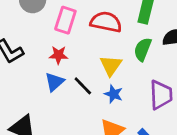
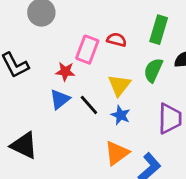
pink rectangle: (65, 20) -> (87, 50), moved
red semicircle: (106, 22) -> (117, 40), size x0.6

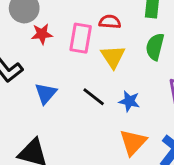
red star: (65, 71) -> (42, 34), moved
yellow triangle: (119, 85) -> (113, 57), moved
blue triangle: (60, 99) -> (46, 93), moved

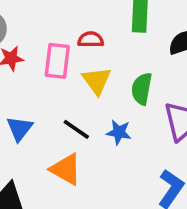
green semicircle: (155, 47) -> (142, 89), moved
orange triangle: (133, 142) -> (66, 169), moved, turned -40

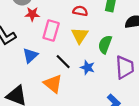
pink rectangle: (57, 61) -> (51, 30), moved

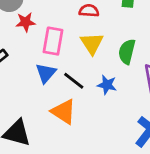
blue triangle: (30, 56) -> (46, 73), moved

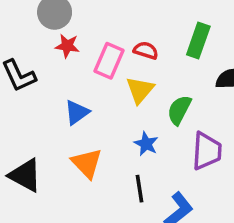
pink rectangle: (53, 41) -> (109, 61), moved
black line: (74, 81) -> (139, 189), moved, turned 30

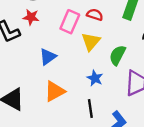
red star: (67, 46) -> (31, 17), moved
orange triangle: (87, 163) -> (55, 91), turned 45

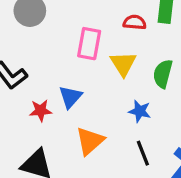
red semicircle: (95, 15) -> (135, 22), moved
red star: (31, 17) -> (41, 111), moved

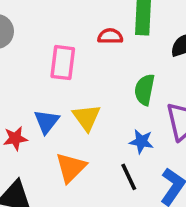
yellow triangle: (123, 64) -> (87, 117), moved
blue star: (140, 111) -> (141, 141), moved

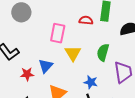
yellow triangle: (87, 117) -> (73, 53), moved
blue star: (141, 141) -> (91, 82), moved

